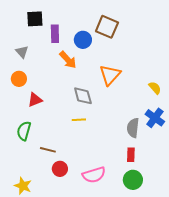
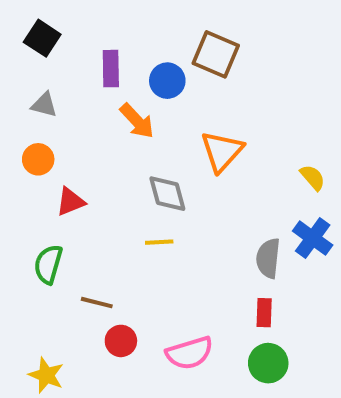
black square: (35, 19) -> (42, 38), moved, turned 36
gray triangle: (22, 52) -> (44, 105), turned -32

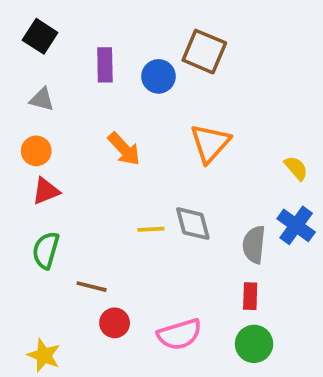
orange arrow: (137, 121) -> (124, 149), moved
gray diamond: (167, 194) -> (193, 224), moved
red triangle: (70, 202) -> (46, 191), moved

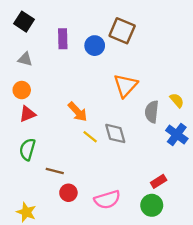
orange arrow: (124, 149) -> (78, 112), moved
yellow line: (151, 229) -> (90, 137), turned 42
gray semicircle: (254, 245) -> (152, 112), moved
red rectangle: (250, 296) -> (159, 181), moved, turned 56

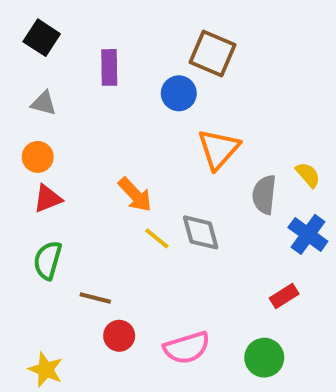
blue circle: (95, 46) -> (179, 93), moved
red rectangle: (159, 181) -> (284, 296), moved

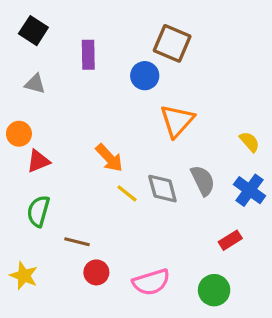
orange circle: (38, 157) -> (19, 134), moved
gray semicircle: (264, 195) -> (203, 180), moved, turned 148
yellow star: (46, 370) -> (24, 276), moved

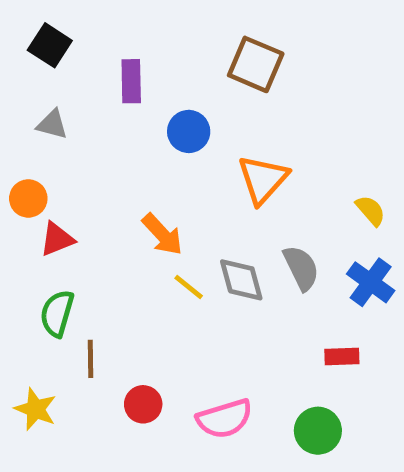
blue circle: (145, 76) -> (189, 131), moved
red rectangle: (230, 240) -> (342, 356), turned 30
brown line: (77, 242) -> (91, 359), moved, turned 75

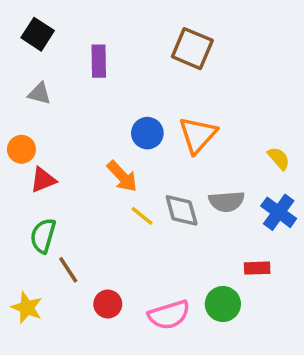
blue circle: (189, 131) -> (147, 133), moved
gray semicircle: (301, 268) -> (227, 201), turned 112
brown line: (91, 359) -> (68, 270), turned -32
green circle: (318, 431) -> (223, 304), moved

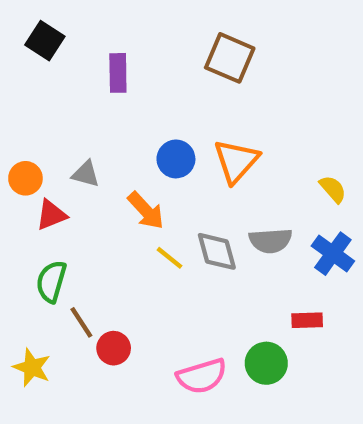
gray triangle: (39, 94) -> (86, 174), moved
red circle: (108, 304) -> (114, 348), moved

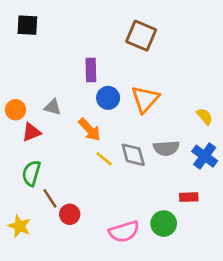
black square: (45, 41) -> (27, 25), turned -30
purple rectangle: (118, 73) -> (91, 70), moved

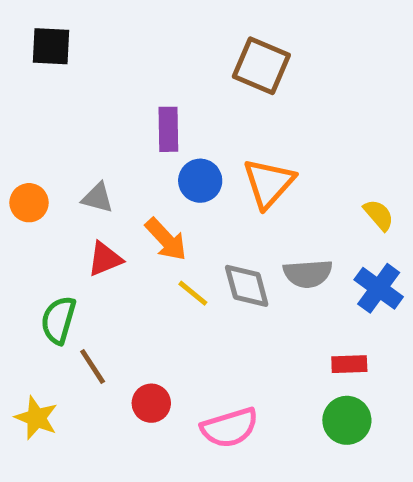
red triangle: (31, 132) -> (105, 259), moved
red circle: (70, 214) -> (151, 403), moved
green circle: (164, 224) -> (347, 420), moved

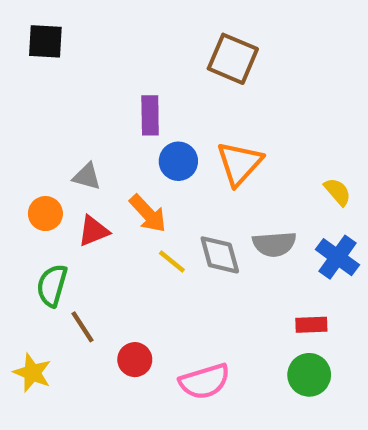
orange circle: (29, 203) -> (45, 214), moved

